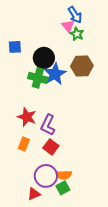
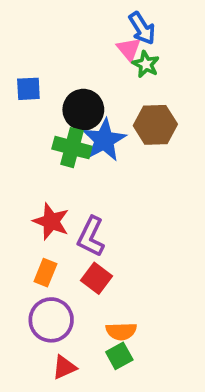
purple circle: (46, 176) -> (51, 320), moved

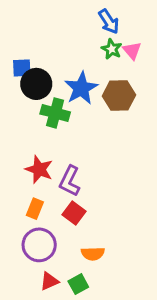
pink triangle: (129, 49) -> (132, 51), moved
black circle: (83, 110) -> (36, 84), moved
blue star: (104, 140) -> (81, 88), moved
green square: (119, 356) -> (78, 284), moved

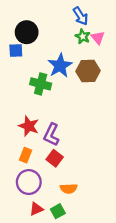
black circle: (36, 84) -> (27, 32), moved

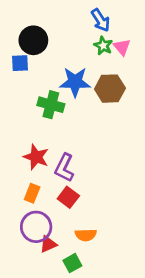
blue star: (60, 66) -> (75, 82), turned 30
red triangle: (36, 209) -> (48, 244), moved

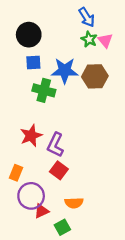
blue square: (20, 63) -> (33, 62), moved
red star: (36, 157) -> (31, 136), turned 30
orange rectangle: (32, 193) -> (16, 173), moved

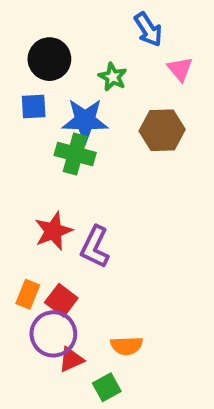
green star: (89, 39) -> (113, 77), moved
blue square: (33, 62) -> (34, 107), moved
blue star: (65, 71) -> (85, 120), moved
red square: (59, 170) -> (61, 300), moved

